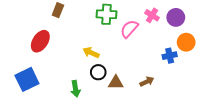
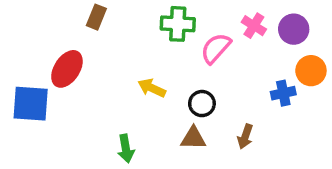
black circle: (98, 72) -> (202, 104), moved
blue square: (27, 79) -> (31, 104), moved, turned 30
brown arrow: (147, 82) -> (245, 136), turned 136

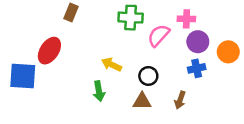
pink cross: (254, 26) -> (186, 19), turned -30
purple circle: (294, 29) -> (198, 42), moved
blue cross: (283, 93) -> (197, 68), moved
green arrow: (126, 149) -> (99, 91), moved

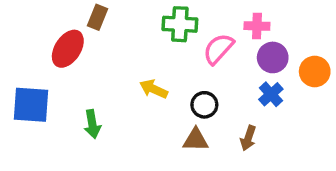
red ellipse: (49, 51) -> (68, 49), moved
blue cross: (197, 68) -> (271, 94), turned -30
green arrow: (99, 91) -> (92, 124), moved

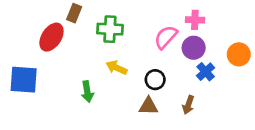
green cross: (180, 24) -> (110, 29), moved
purple circle: (273, 57) -> (194, 48), moved
green arrow: (92, 124) -> (87, 92), moved

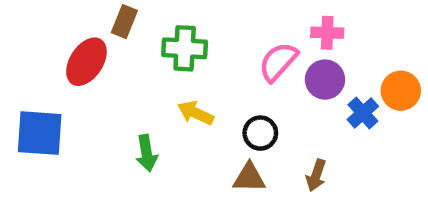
blue cross: (206, 72) -> (363, 113), moved

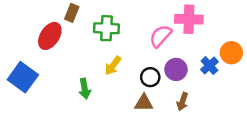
pink cross: (327, 33) -> (189, 19), size x1.5
purple circle: (325, 80) -> (176, 69), moved
yellow arrow: (196, 113) -> (113, 66), turned -78
blue square: (40, 133) -> (23, 77), turned 32

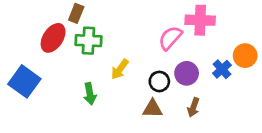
green cross: (106, 28) -> (88, 41), moved

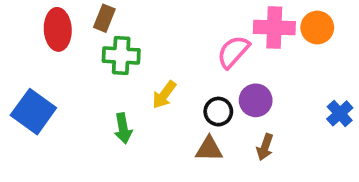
red ellipse: (53, 38) -> (58, 29), moved, turned -36
orange circle: (245, 56) -> (317, 28), moved
blue cross: (222, 69) -> (340, 113), moved

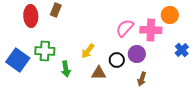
pink cross: (274, 28) -> (151, 30), moved
green cross: (121, 56) -> (45, 51), moved
blue cross: (340, 113) -> (182, 50), moved
brown triangle: (209, 149) -> (99, 73), moved

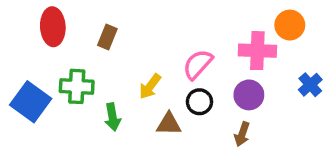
brown rectangle: (56, 10) -> (107, 37), moved
pink semicircle: (125, 28) -> (198, 64), moved
purple circle: (137, 54) -> (249, 95), moved

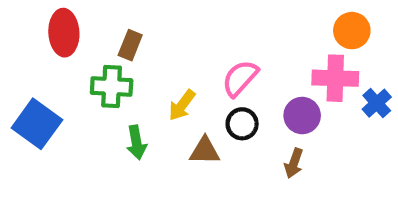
pink cross: (257, 51) -> (335, 78), moved
green cross: (77, 86) -> (112, 86), moved

